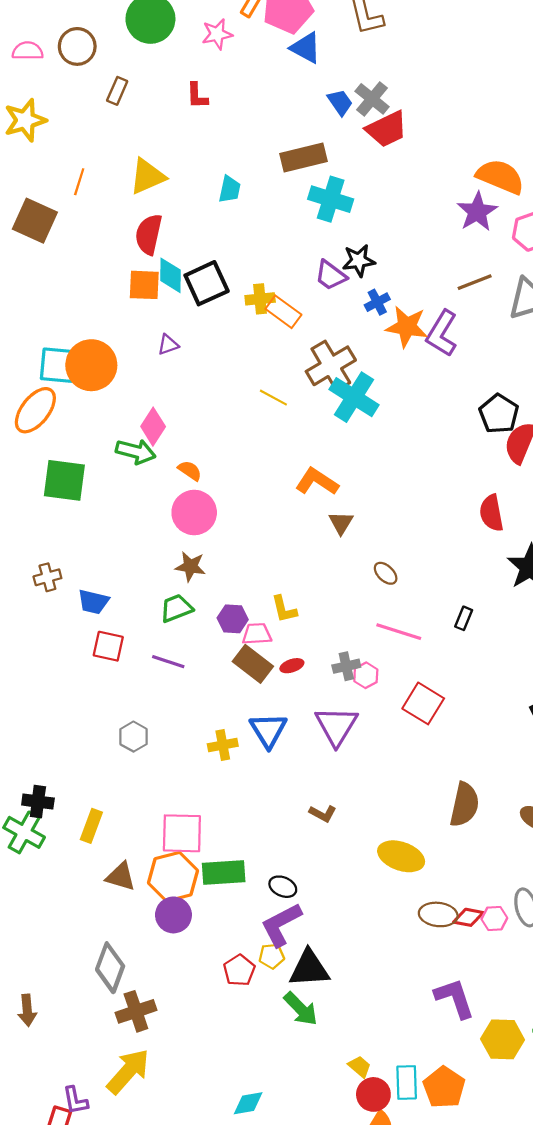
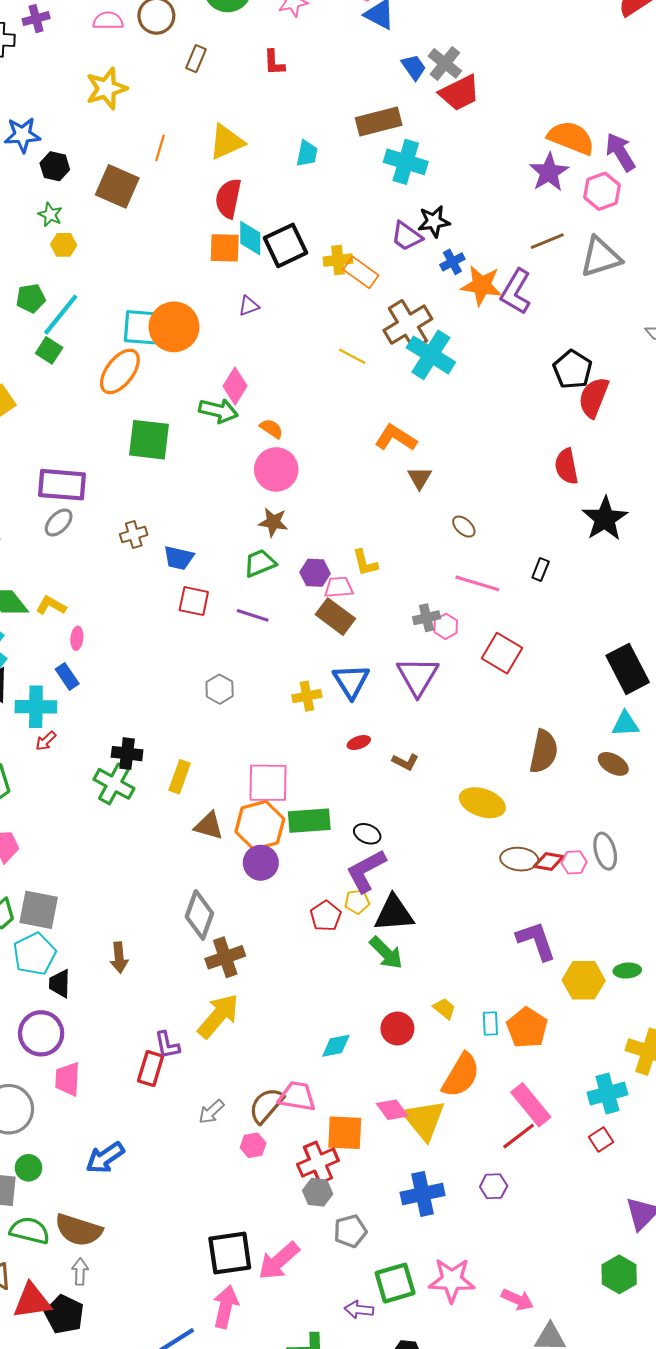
red ellipse: (292, 666) -> (359, 743), moved
cyan rectangle: (407, 1082) -> (490, 1023), size x0.7
red circle: (373, 1094) -> (397, 1028), moved

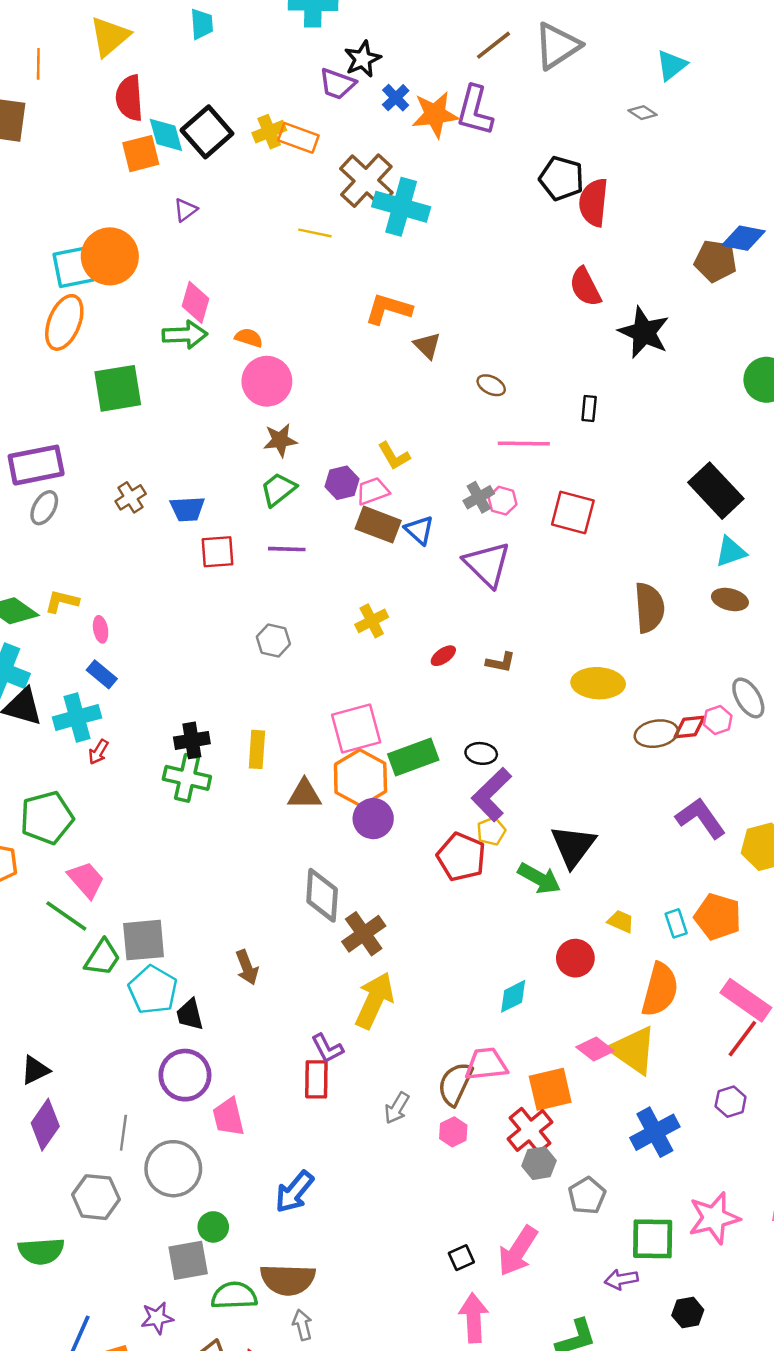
blue triangle: (351, 681) -> (419, 530), moved, size x0.7
black triangle: (394, 913) -> (573, 846), moved, turned -33
red pentagon: (326, 916) -> (461, 857), size x1.4
black square: (230, 1253) -> (461, 1258), size x0.5
green square: (395, 1283) -> (653, 1239), turned 33

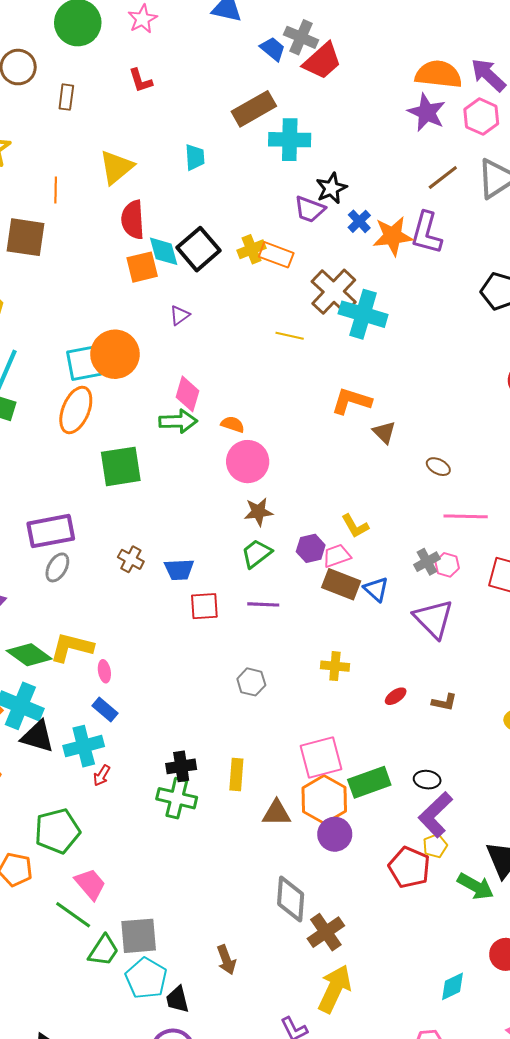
brown cross: (131, 497) -> (131, 559), turned -30
yellow L-shape: (62, 601) -> (72, 647), size x1.5
yellow cross: (372, 621) -> (335, 666), turned 32

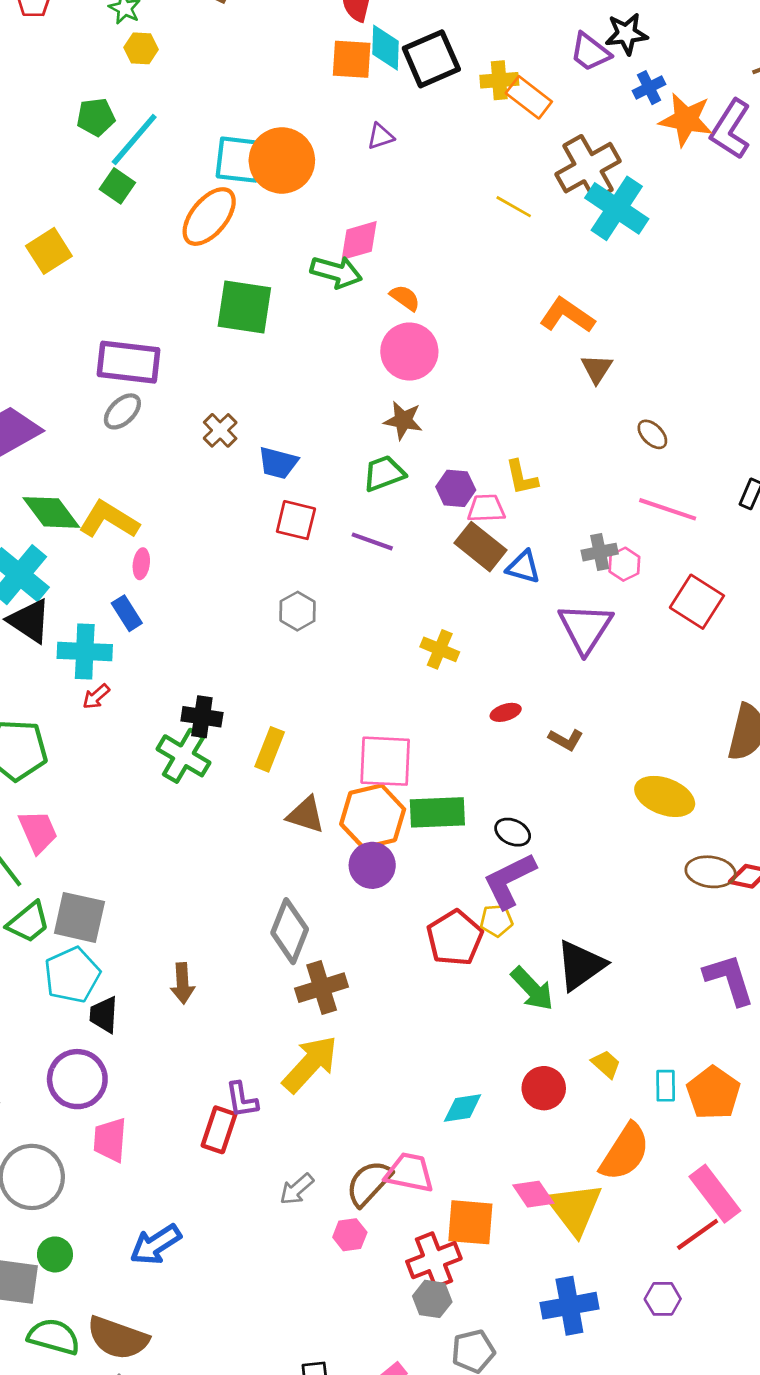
pink diamond: (187, 394) -> (359, 241), turned 40
blue triangle: (376, 589) -> (523, 567), turned -44
gray hexagon: (251, 682) -> (298, 611), moved

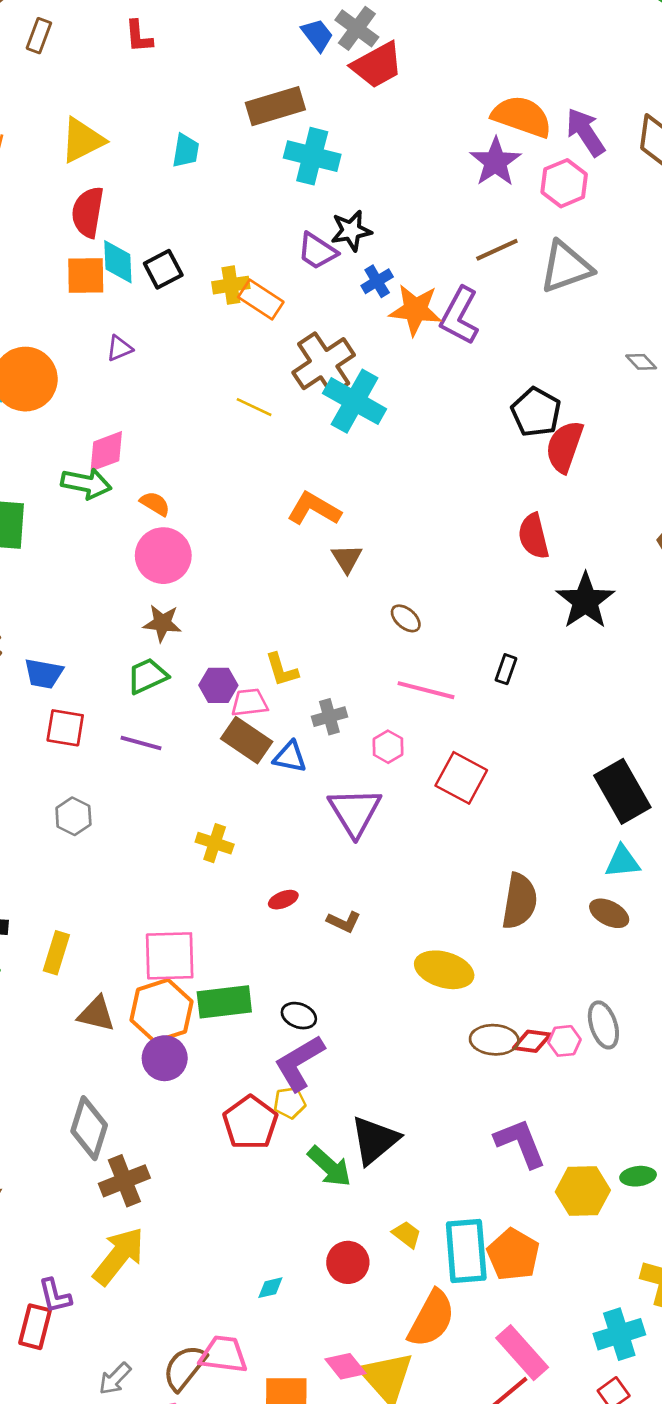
black square: (431, 59) -> (163, 269), size x0.7
gray cross: (600, 552) -> (329, 717), moved
cyan rectangle: (666, 1086) -> (466, 1251), size x2.0
cyan diamond: (463, 1108) -> (270, 1288), size x0.7

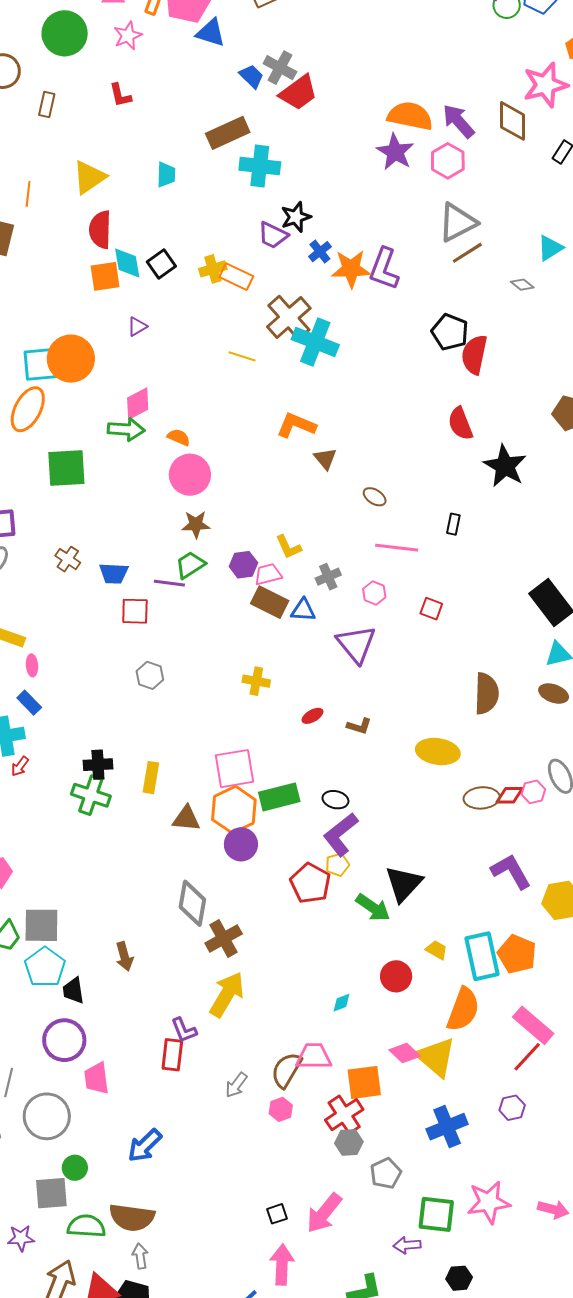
brown line: (497, 250) -> (467, 253), moved
purple line: (141, 743) -> (169, 583), moved
red square: (461, 778) -> (431, 609), size x0.6

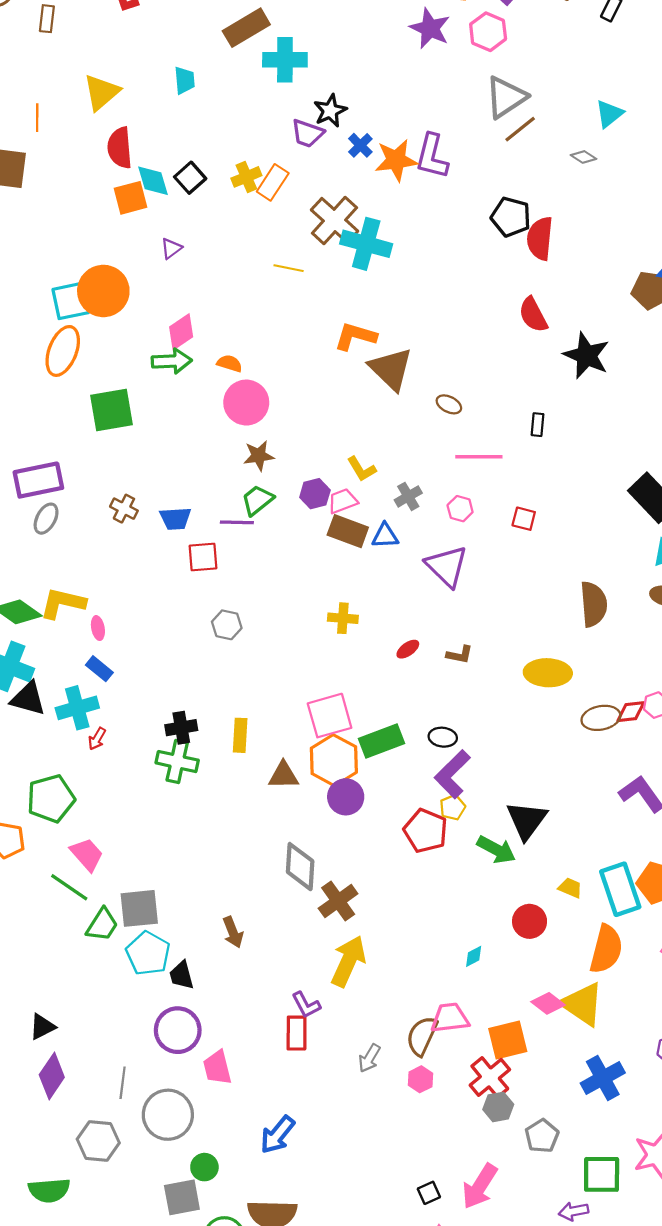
orange rectangle: (236, 277) -> (273, 182), turned -76
brown triangle: (325, 459) -> (391, 369), size x1.8

